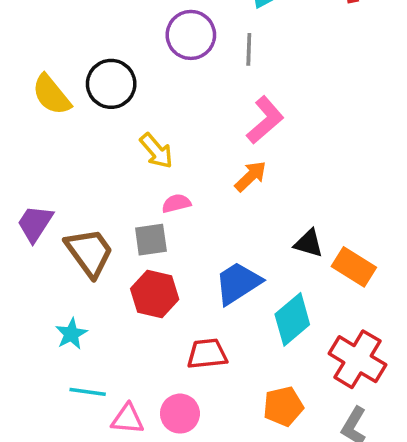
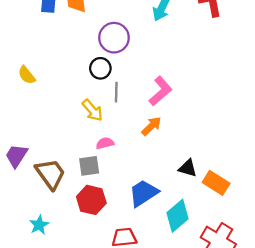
gray line: (249, 49) -> (116, 92), moved
black circle: (111, 84) -> (100, 68), moved, size x0.7
yellow semicircle: (51, 95) -> (27, 75), size x0.7

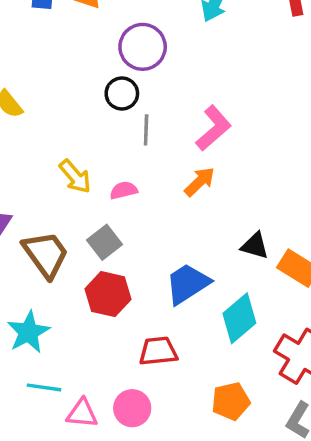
yellow arrow: (92, 110) -> (75, 176), moved
pink semicircle: (105, 143) -> (124, 190), moved
gray square: (89, 166) -> (105, 242), turned -30
cyan star: (39, 225) -> (28, 332), size x1.4

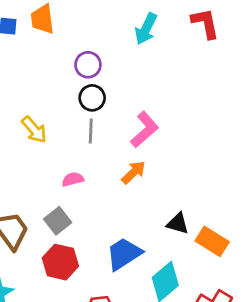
purple circle: (143, 47) -> (88, 65), size x0.7
black circle: (122, 94) -> (92, 98), moved
yellow arrow: (75, 176) -> (34, 130), moved

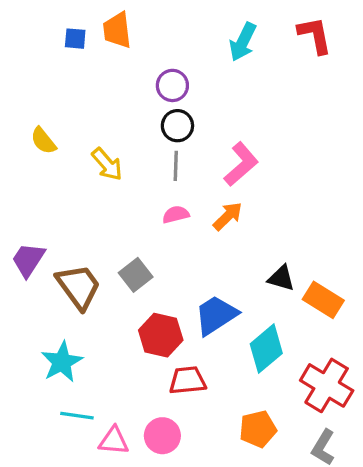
pink semicircle: (73, 179) -> (176, 214), moved
red hexagon: (60, 262) -> (161, 335), moved

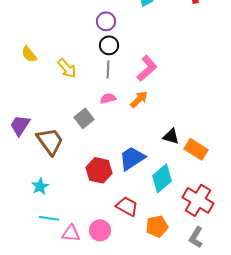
gray square: (136, 275) -> (84, 118), moved
cyan star: (62, 362) -> (40, 186), size x0.7
red trapezoid: (187, 380) -> (127, 206), moved, turned 35

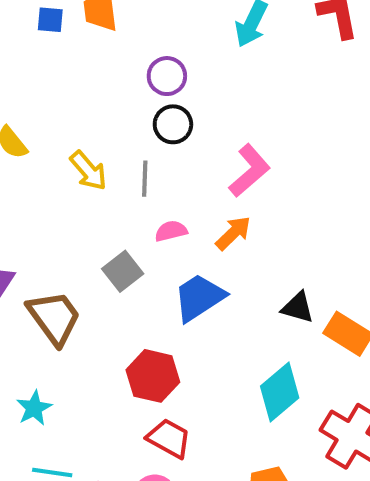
gray line: (108, 69) -> (145, 179), moved
blue trapezoid: (132, 158) -> (199, 297), moved
red trapezoid: (127, 206) -> (169, 438), moved

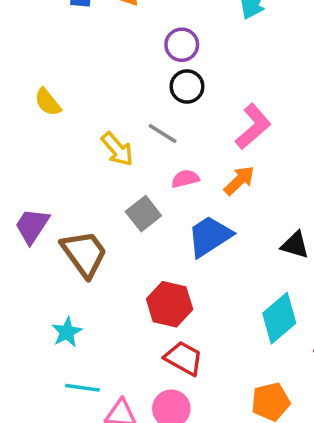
yellow arrow: (88, 171) -> (117, 149), moved
gray line: (145, 179) -> (163, 134), turned -60

